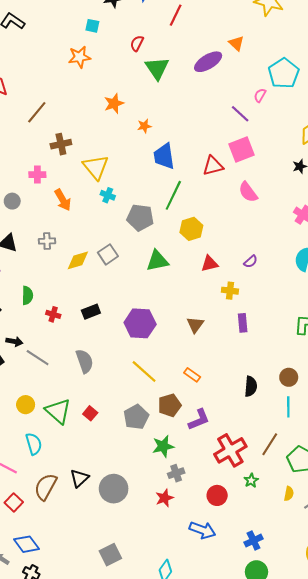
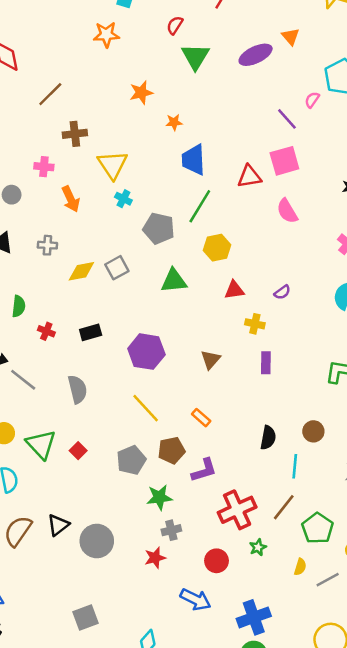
cyan line: (288, 407) -> (295, 466), moved
blue cross: (254, 541) -> (254, 617), size x1.5

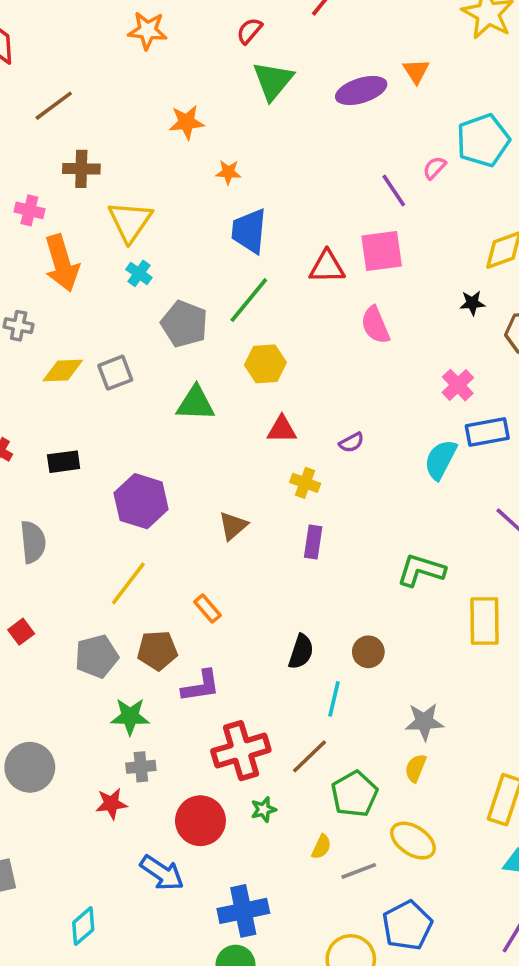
orange arrow: (71, 199) -> (62, 263), size x1.4
yellow line: (146, 408) -> (128, 583), turned 72
red circle: (217, 561) -> (200, 821), size x1.4

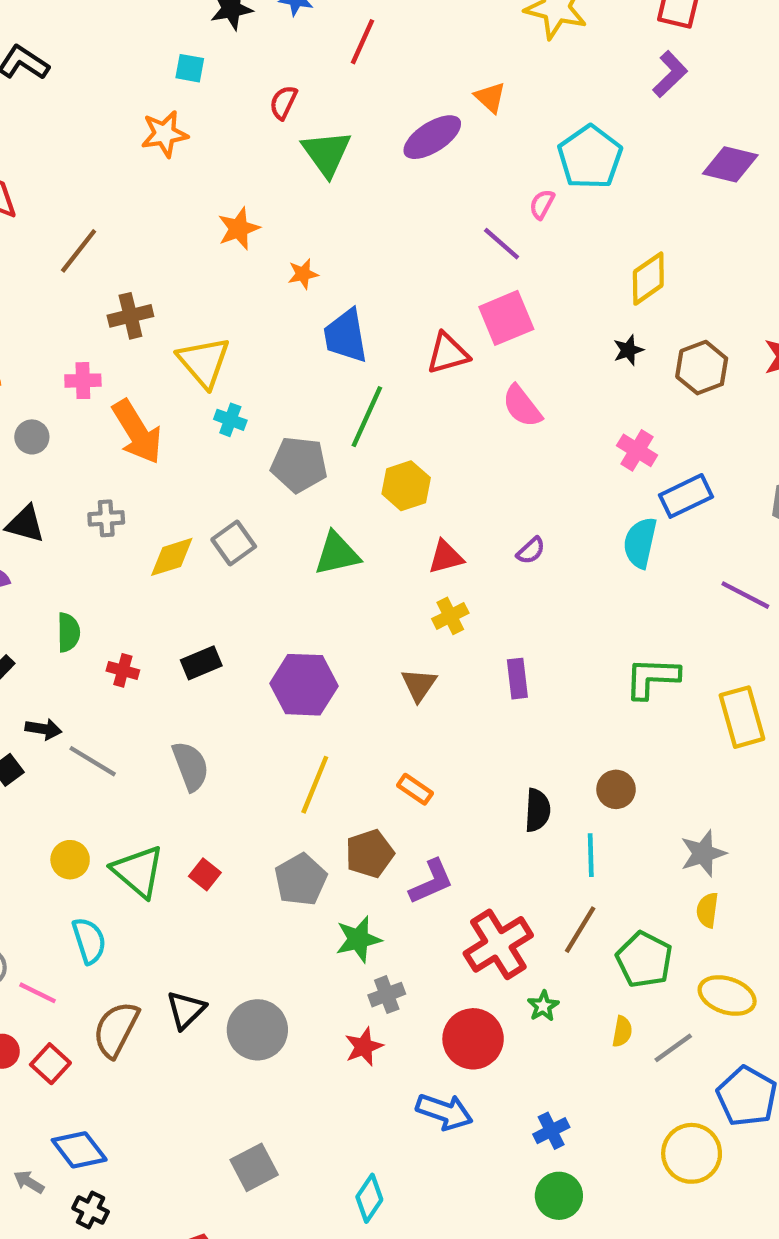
yellow cross: (305, 483) -> (450, 616), moved, turned -32
blue cross: (243, 911) -> (551, 1131), size x0.6

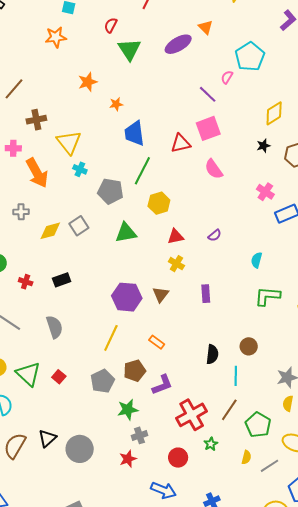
cyan semicircle: (640, 543) -> (257, 260), moved, size x0.7
yellow cross: (450, 616) -> (176, 264), turned -35
purple hexagon: (304, 685) -> (127, 297), moved
red circle: (473, 1039) -> (178, 458), size x0.7

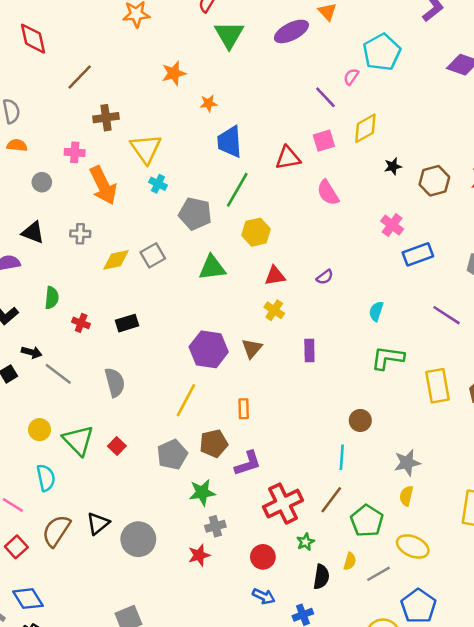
yellow diamond: (274, 113) -> (365, 128), moved
pink square: (208, 128) -> (324, 141), size x0.7
orange rectangle: (157, 342) -> (244, 409), turned 49
black semicircle: (212, 354) -> (321, 577), moved
blue arrow: (163, 490) -> (264, 596), moved, size x0.7

